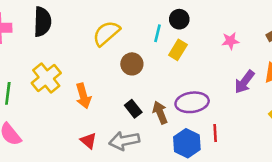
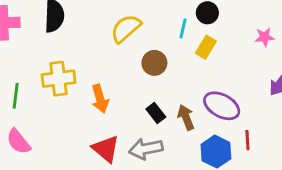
yellow cross: (46, 78) -> (59, 79), turned 32
purple ellipse: (192, 102) -> (222, 106), turned 36
red triangle: (88, 141) -> (106, 149), size x1.5

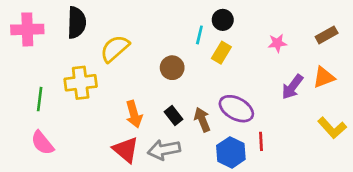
yellow semicircle: (126, 29) -> (115, 49), moved
orange arrow: (100, 99) -> (134, 114), moved

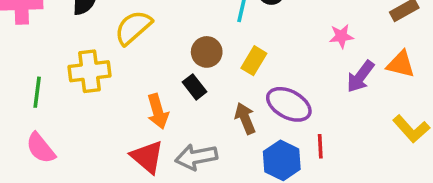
pink star: (277, 43) -> (341, 36), moved
yellow rectangle: (221, 53) -> (254, 61), moved
orange triangle: (324, 77) -> (401, 64), turned 35
black rectangle: (174, 116) -> (194, 87), moved

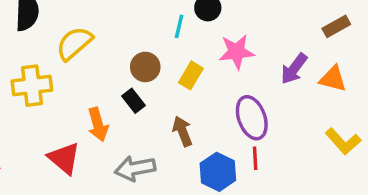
pink star: (341, 36) -> (237, 52), moved, size x1.5
purple arrow: (361, 76) -> (294, 69), moved
purple ellipse: (289, 104) -> (252, 118), moved, turned 42
red triangle: (147, 157) -> (64, 158), moved

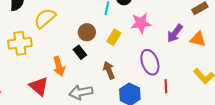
red line: (255, 158) -> (166, 86), moved

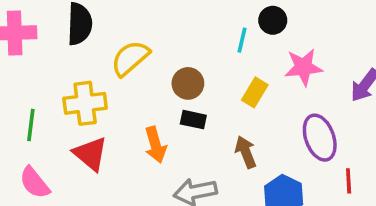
brown circle: (87, 32) -> (188, 83), moved
black rectangle: (80, 52) -> (193, 120), turned -40
red triangle: (39, 86) -> (90, 154), moved

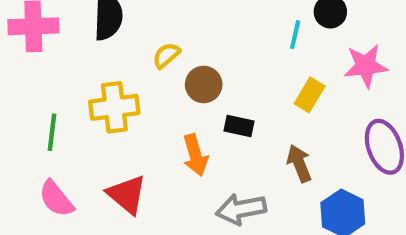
yellow semicircle: (130, 58) -> (166, 55), size x0.6
brown circle: (188, 83) -> (204, 84), moved
red triangle: (90, 154) -> (127, 195), moved

